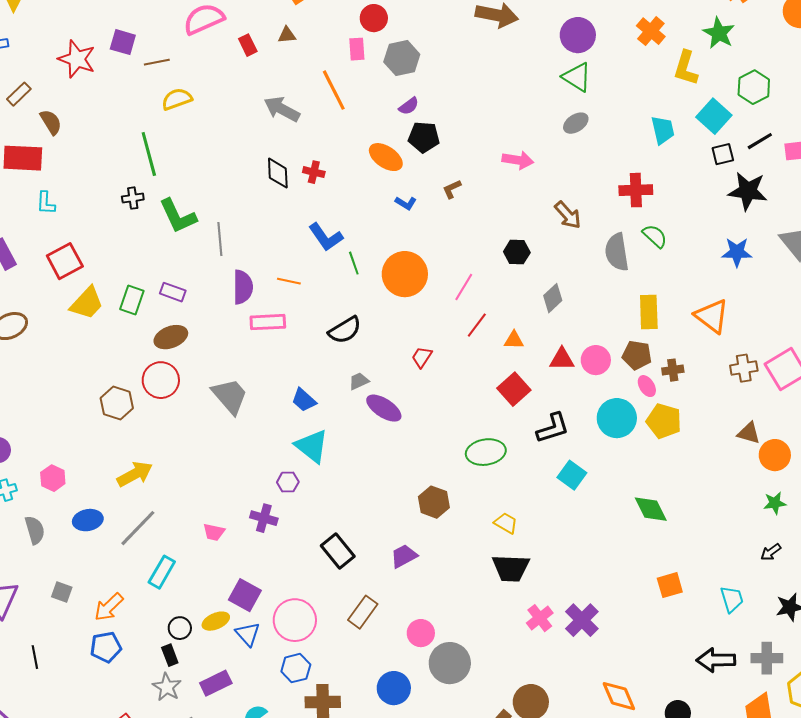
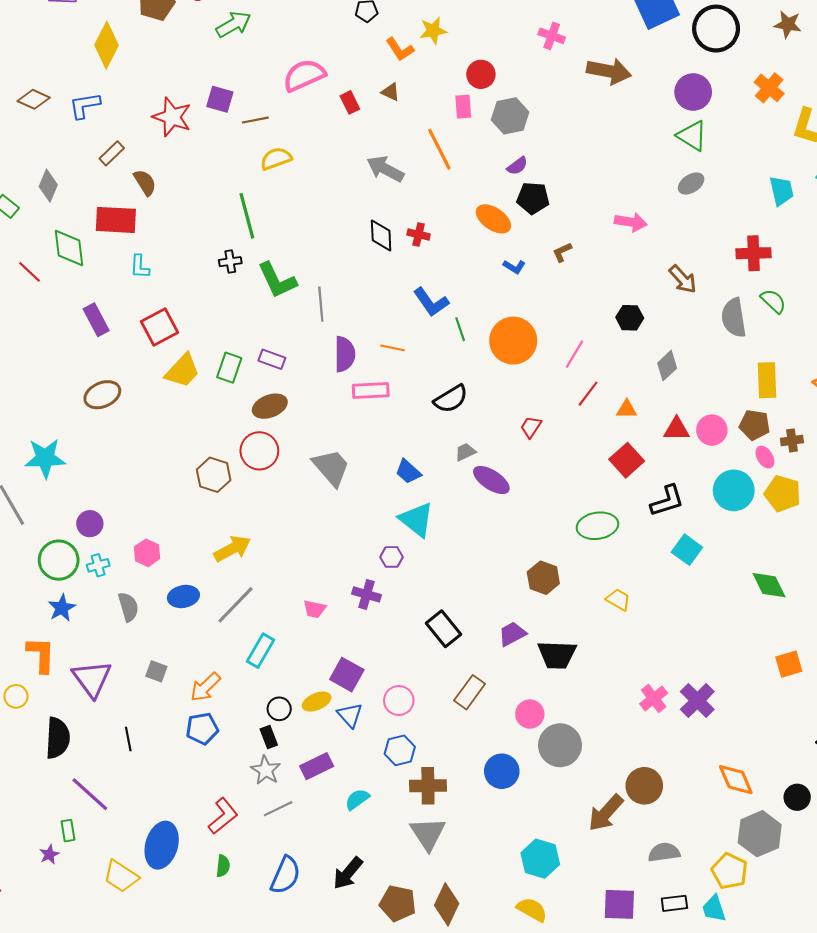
brown triangle: (287, 35) -> (390, 92), turned 30
black trapezoid: (511, 568) -> (557, 655), moved
pink circle: (295, 620) -> (399, 701), size x0.7

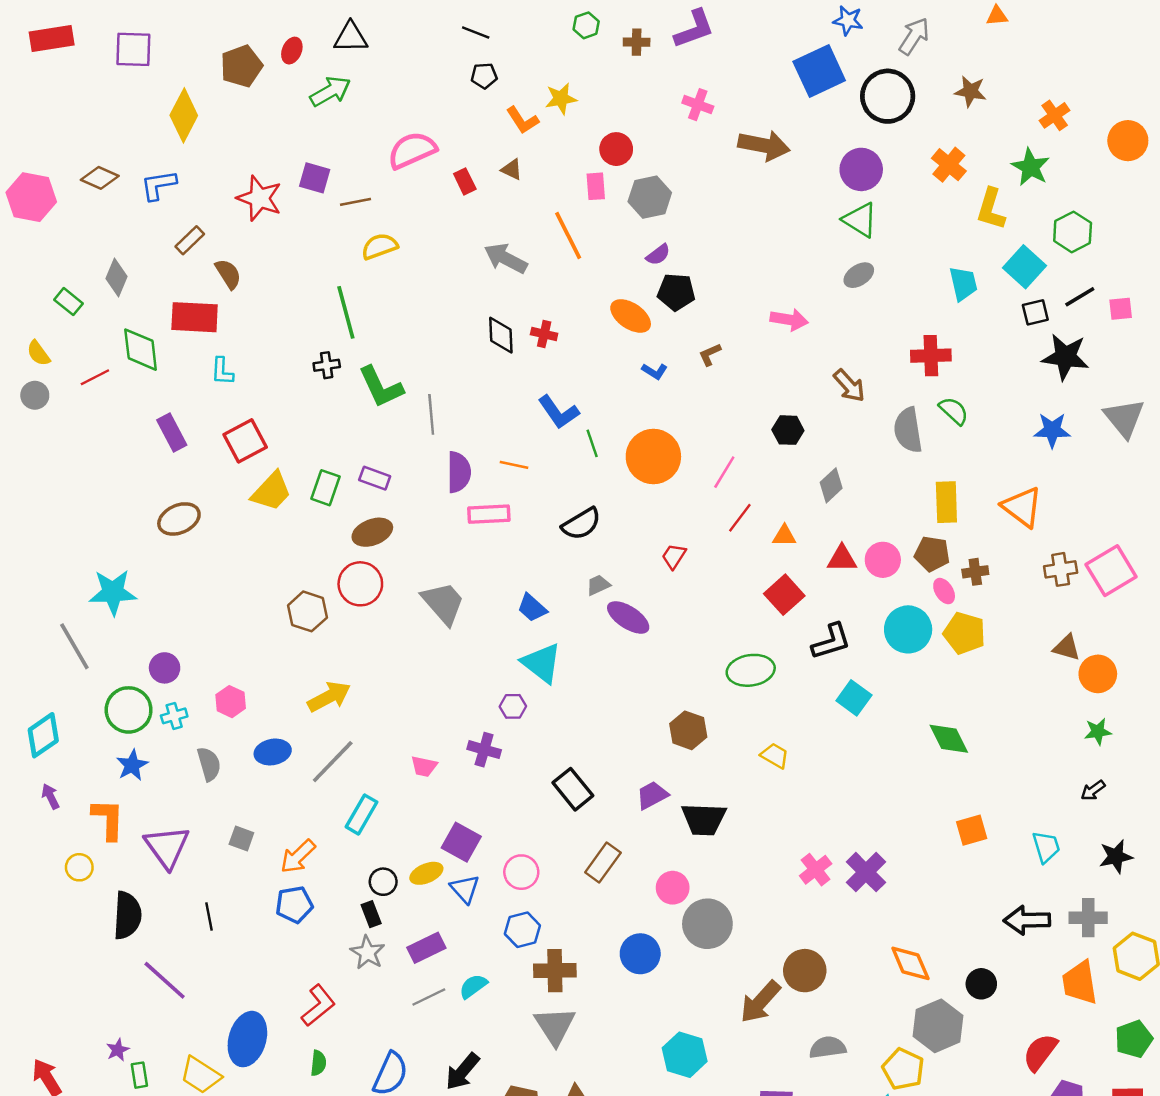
red line: (30, 272) -> (95, 377), turned -70
gray line: (278, 809) -> (429, 997), moved
green rectangle: (68, 831) -> (139, 1075), moved

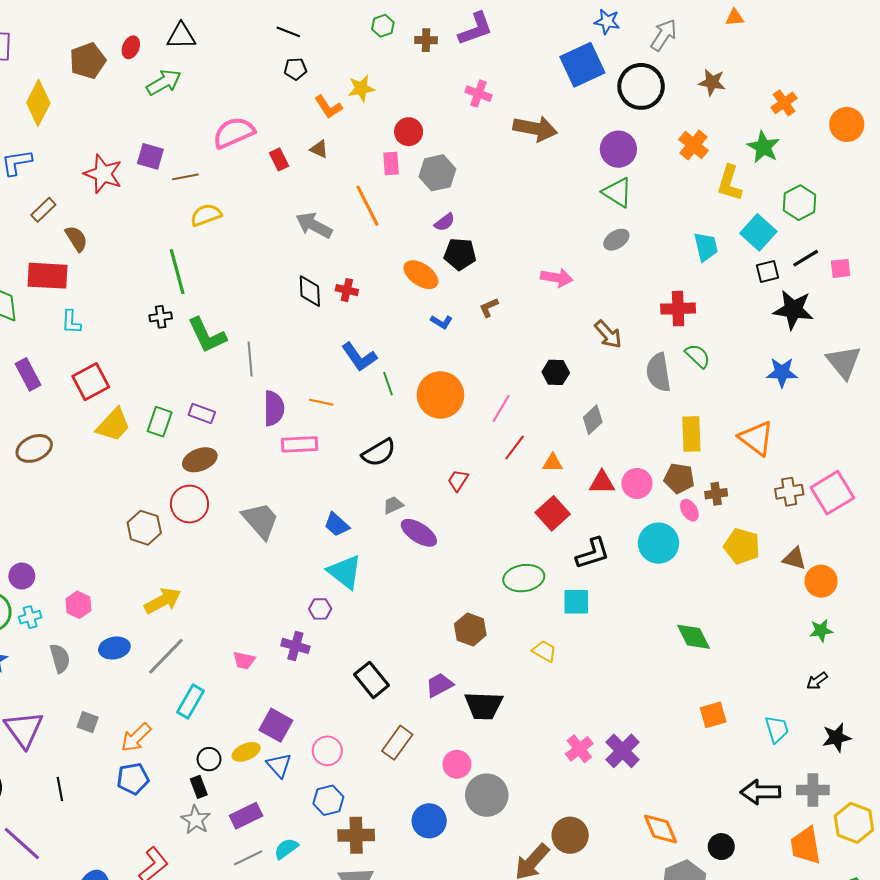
yellow pentagon: (964, 633) -> (742, 546), moved
cyan square: (854, 698) -> (576, 602), moved, turned -36

